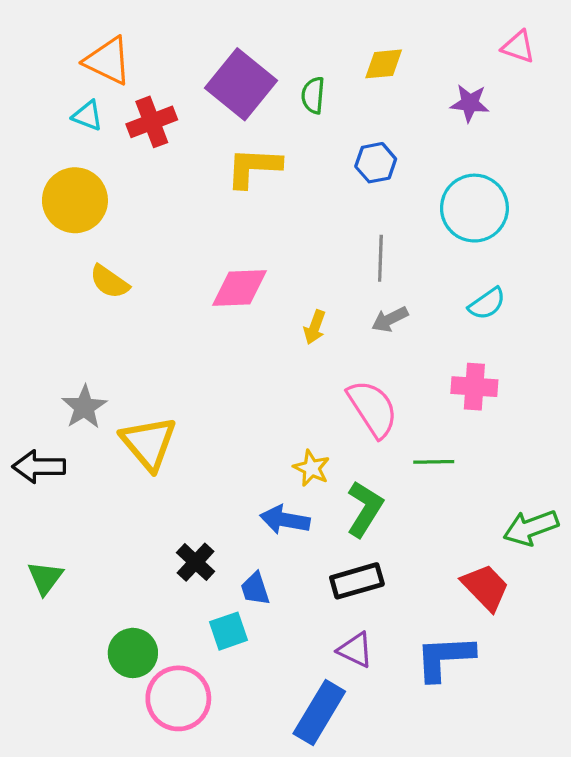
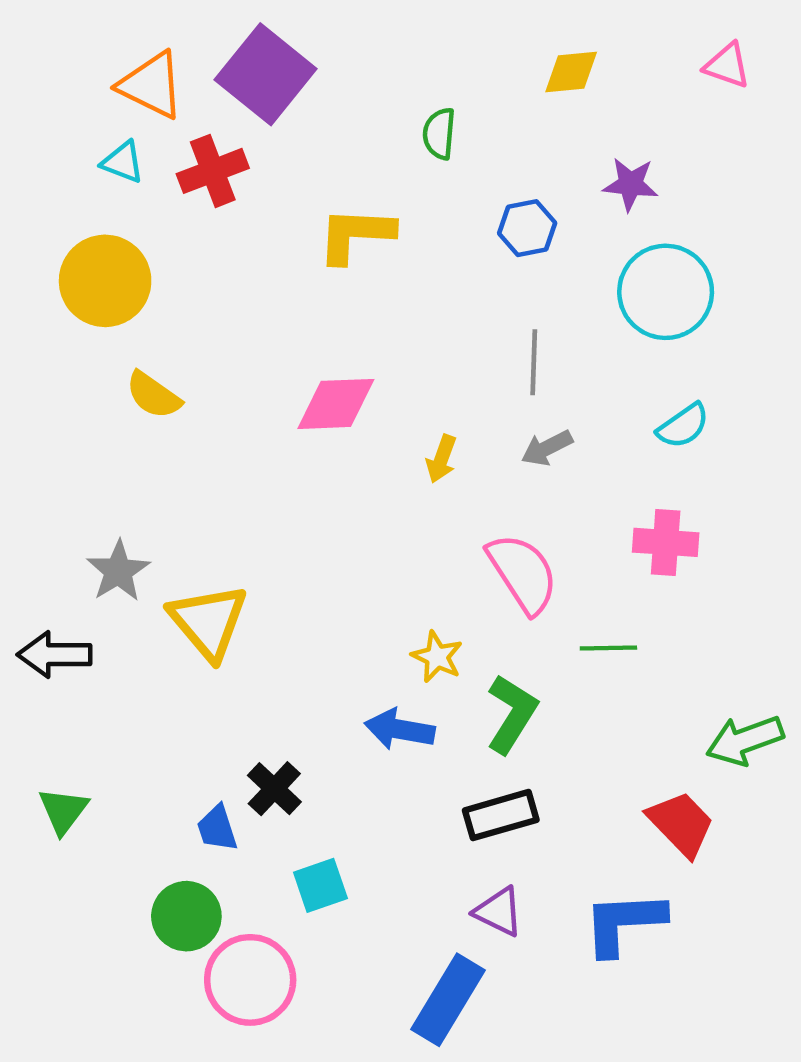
yellow diamond: (384, 64) -> (571, 72), moved
purple square: (241, 84) -> (266, 74), moved
purple star: (470, 103) -> (630, 184), moved
blue trapezoid: (255, 589) -> (217, 828), moved

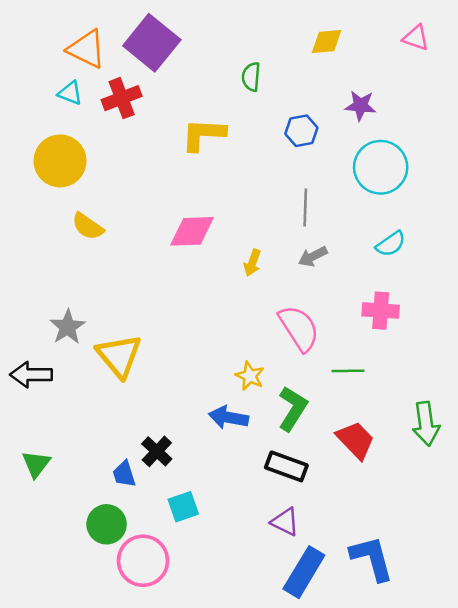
green arrow: (745, 740) -> (426, 424), turned -78
black rectangle: (501, 815) -> (286, 466), turned 36
red trapezoid: (681, 824) -> (355, 440), moved
blue L-shape: (624, 923) -> (372, 558), moved, turned 78
blue rectangle: (448, 1000) -> (304, 572), moved

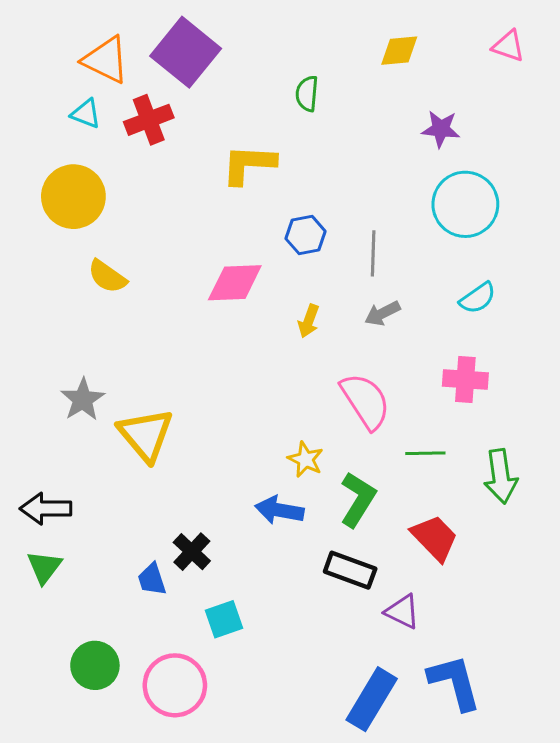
blue hexagon: (301, 131) -> (306, 235), moved
black arrow: (31, 375) -> (46, 509), moved
green arrow: (426, 424) -> (501, 476), moved
purple triangle: (285, 522) -> (402, 612), moved
green circle: (107, 524) -> (95, 665), moved

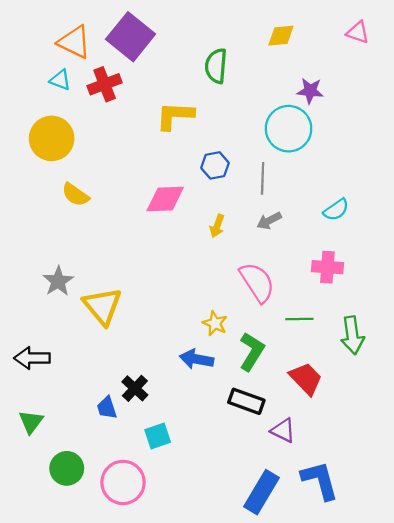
green semicircle: (307, 94) -> (216, 66), size x1.4
cyan circle: (465, 204) -> (289, 129), moved
green triangle: (44, 567) -> (31, 422), moved

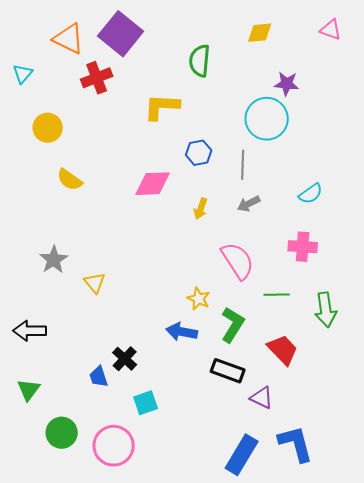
cyan triangle: (60, 80) -> (23, 74), moved, turned 50
yellow circle: (52, 138) -> (48, 128), size x0.7
yellow triangle: (102, 306) -> (95, 283), size x0.6

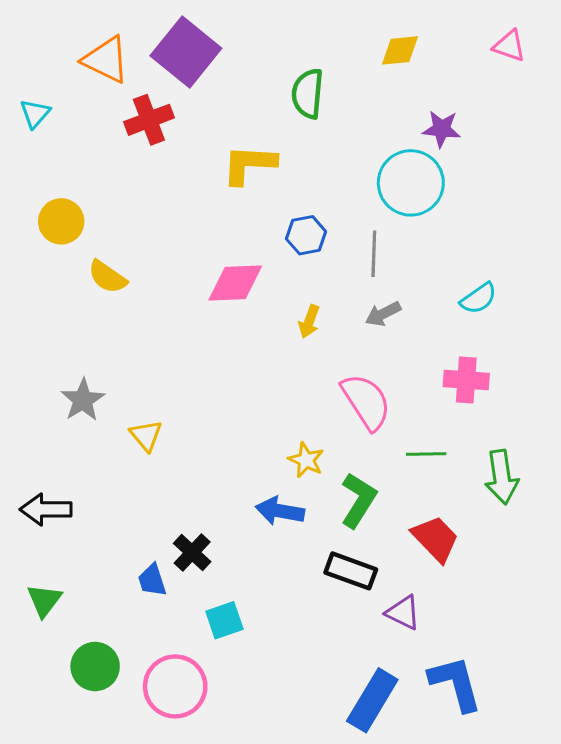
yellow circle: (48, 128) -> (61, 221), moved

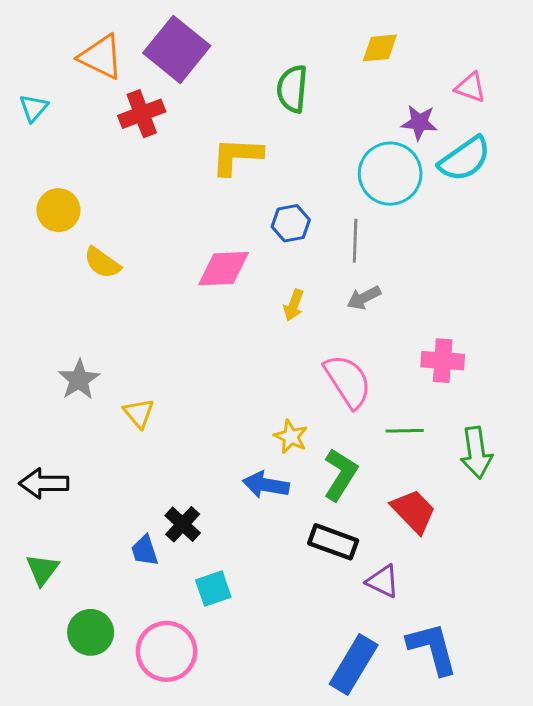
pink triangle: (509, 46) -> (470, 87), moved
cyan semicircle: (479, 298) -> (465, 159), moved, size x1.5

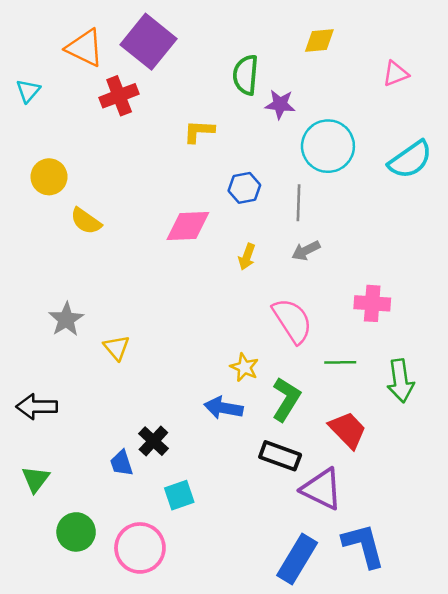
pink triangle: (470, 87) -> (396, 74), turned -40
purple star: (419, 122) -> (280, 104), moved
yellow L-shape: (237, 156) -> (199, 131), size x0.7
cyan semicircle: (465, 159) -> (410, 160), moved
purple triangle: (383, 581) -> (322, 489), size x1.5

